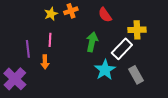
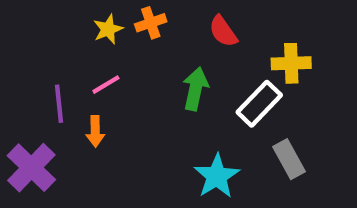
pink line: (50, 40) -> (106, 85), turned 56
cyan star: (105, 70) -> (217, 176), moved

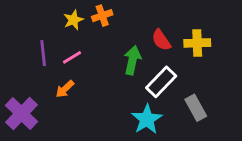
red semicircle: (223, 31) -> (161, 40), moved
purple line: (59, 104) -> (43, 53), moved
white rectangle: (259, 104) -> (161, 82), moved
orange arrow: (95, 131) -> (65, 89), turned 48

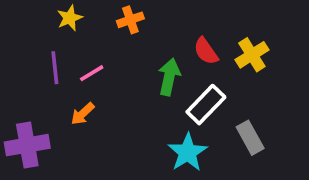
yellow star: (73, 20) -> (70, 18), moved
yellow cross: (197, 43) -> (252, 55), turned -30
purple cross: (21, 114) -> (27, 145), turned 36

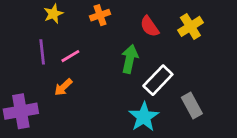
red semicircle: (206, 51) -> (149, 26), moved
yellow cross: (252, 55) -> (190, 26), moved

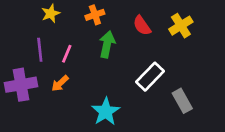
pink line: (70, 56) -> (67, 54), turned -36
green arrow: (130, 59) -> (107, 44), moved
purple cross: (21, 111) -> (21, 85), moved
cyan star: (144, 117) -> (106, 112), moved

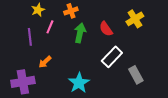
red semicircle: (142, 26) -> (106, 29), moved
pink line: (67, 54) -> (50, 27), moved
purple cross: (21, 85) -> (23, 82), moved

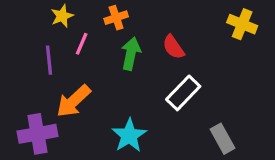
yellow cross: (135, 19) -> (242, 24), moved, turned -36
orange arrow: (45, 62) -> (74, 101), size x1.6
gray rectangle: (136, 75) -> (222, 139), moved

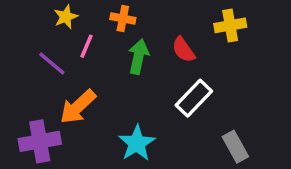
orange cross: (116, 18) -> (123, 19), turned 30
yellow cross: (242, 24) -> (230, 25), moved, turned -32
purple line: (49, 60) -> (52, 64), turned -44

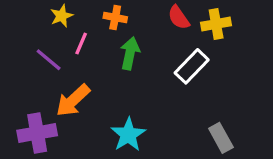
red semicircle: (183, 50) -> (179, 17), moved
white rectangle: (194, 98) -> (192, 66), moved

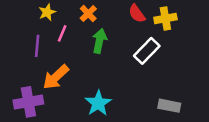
orange cross: (115, 17) -> (88, 14), turned 35
purple line: (49, 60) -> (37, 46), turned 55
gray rectangle: (221, 138) -> (169, 106), turned -50

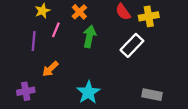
orange arrow: (56, 77) -> (50, 69), size x0.7
purple cross: (28, 102) -> (26, 91), size x0.7

